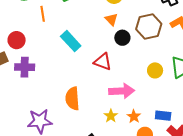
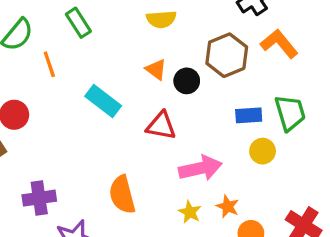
orange triangle: (111, 19) -> (156, 69), moved
purple cross: (25, 67) -> (39, 198), moved
yellow circle: (155, 70) -> (263, 151), moved
blue rectangle: (163, 116) -> (249, 115), moved

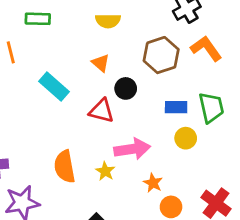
green rectangle: (78, 23) -> (38, 19), turned -60
black circle: (187, 81) -> (126, 88), moved
yellow star: (190, 212) -> (105, 171), moved

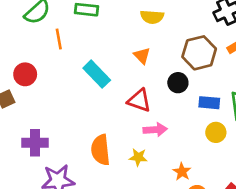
black circle: (126, 88) -> (178, 83), moved
pink arrow: (132, 149) -> (155, 130), moved, size x0.7
yellow star: (105, 171) -> (138, 157), turned -30

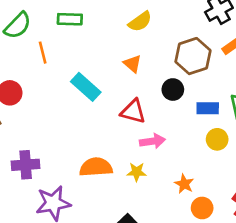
yellow semicircle: (152, 17) -> (140, 22), turned -35
orange semicircle: (100, 150) -> (96, 167), turned 96

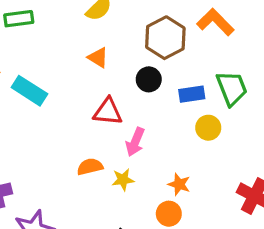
cyan rectangle: (86, 87) -> (29, 91), moved
pink arrow: (152, 141) -> (135, 142), turned 130
orange semicircle: (96, 167) -> (90, 167), moved, size x0.7
orange circle: (202, 208) -> (169, 214), moved

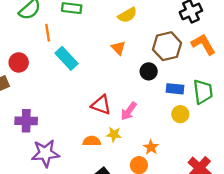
red triangle: (108, 112) -> (101, 105), moved
orange semicircle: (90, 167) -> (92, 141), moved

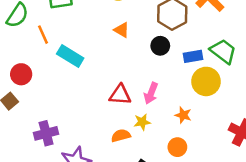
green trapezoid: (203, 92) -> (223, 51), turned -30
yellow circle: (180, 114) -> (206, 81), size x1.5
orange star: (151, 147) -> (183, 115), moved

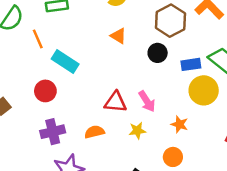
red circle: (21, 74) -> (45, 91), moved
pink arrow: (151, 93) -> (147, 101), turned -55
purple cross: (46, 133) -> (53, 132), moved
orange semicircle: (121, 136) -> (94, 132), moved

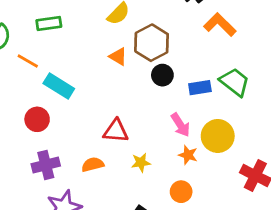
brown hexagon: (170, 21) -> (152, 43), moved
orange line: (38, 39) -> (28, 61), turned -36
yellow circle: (204, 90) -> (218, 136), moved
pink arrow: (147, 101) -> (180, 125), moved

